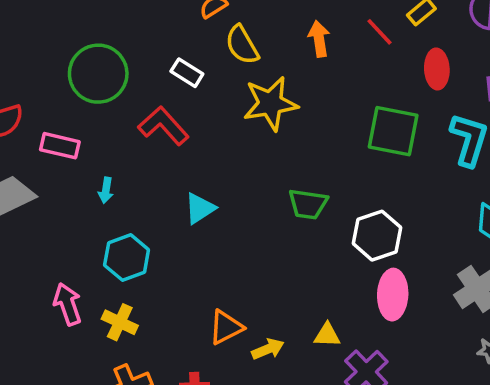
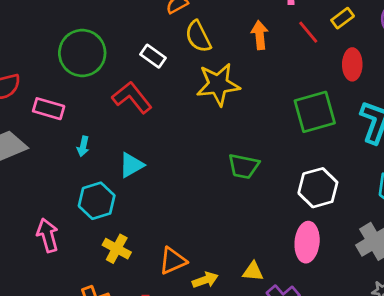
green square: (393, 131) -> (315, 112), turned -30
cyan triangle: (200, 208) -> (131, 165), moved
white hexagon: (377, 236) -> (318, 188), moved
yellow cross: (120, 322) -> (117, 249), moved

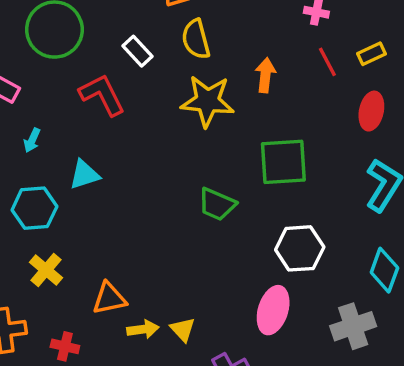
orange arrow: (260, 35) -> (265, 75), moved
green square: (315, 112) -> (283, 162), moved
yellow triangle: (253, 271) -> (183, 330), moved, turned 30

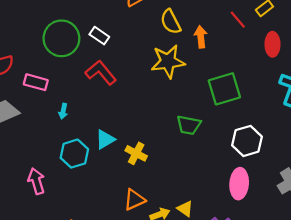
yellow semicircle: (196, 39) -> (171, 22), moved
white rectangle: (137, 51) -> (99, 36), moved
cyan triangle: (84, 175) -> (105, 139), moved
yellow cross: (46, 270) -> (136, 153), moved

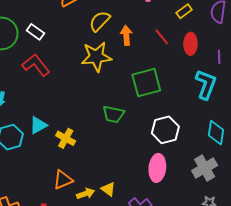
red line: (238, 20) -> (162, 37), moved
yellow semicircle: (171, 22) -> (100, 21), turned 70

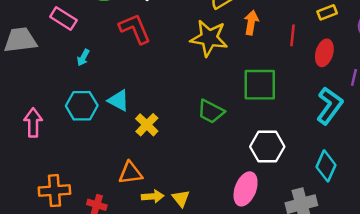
red line: (162, 37) -> (292, 35), turned 30
cyan triangle: (38, 125) -> (118, 100), turned 42

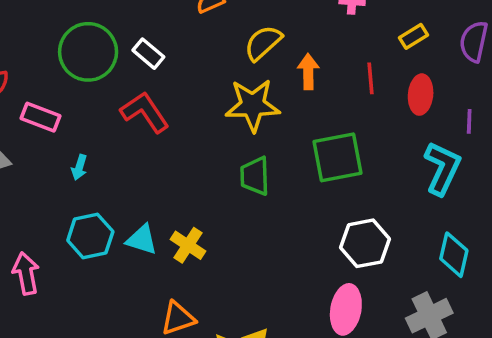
cyan triangle: (118, 100) -> (142, 240), moved
green trapezoid: (211, 111) -> (255, 176), moved, turned 72

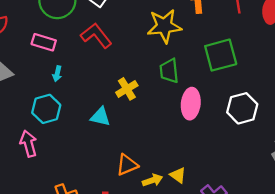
pink rectangle: (41, 117) -> (44, 42), moved
cyan hexagon: (90, 236) -> (46, 109), moved
yellow cross: (188, 245) -> (127, 89), moved, turned 30
pink ellipse: (346, 309) -> (191, 104), moved

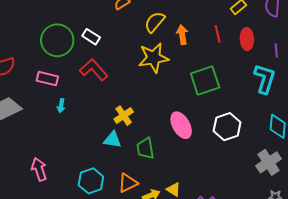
green trapezoid: (169, 71) -> (145, 148), moved
pink ellipse: (191, 104) -> (181, 125), turned -32
cyan hexagon: (46, 109) -> (91, 181), moved
cyan triangle: (100, 117) -> (112, 140), moved

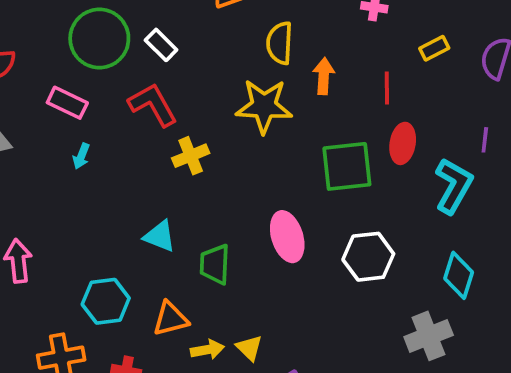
yellow semicircle: (155, 22) -> (280, 43), turned -50
red ellipse: (247, 39) -> (403, 143), moved
yellow cross: (124, 116) -> (191, 156), moved

